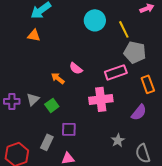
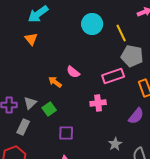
orange triangle: (34, 35) -> (31, 39), turned 40
pink cross: (101, 99) -> (98, 103), size x0.7
gray rectangle: (47, 142) -> (23, 127), moved

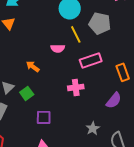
yellow line: (121, 33) -> (76, 34), moved
gray pentagon: (132, 56) -> (100, 23), moved
pink semicircle: (73, 72) -> (58, 48), moved, turned -40

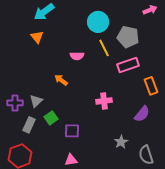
pink semicircle: (58, 48) -> (77, 56), moved
pink rectangle: (91, 60) -> (128, 65), moved
green square: (27, 93) -> (51, 118), moved

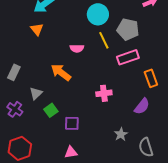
orange arrow: (61, 80) -> (61, 72), size x1.5
purple cross: (15, 103) -> (15, 109), moved, turned 35
gray rectangle: (29, 125) -> (14, 72), moved

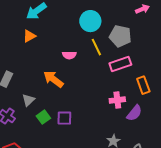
orange triangle: (37, 29) -> (29, 36), turned 40
pink cross: (104, 93) -> (117, 100), moved
purple square: (72, 123) -> (64, 118), moved

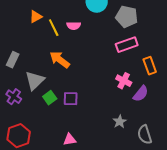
yellow line: (96, 47) -> (54, 28), moved
pink semicircle: (69, 55) -> (74, 26), moved
gray triangle: (28, 100) -> (35, 81), size x1.5
pink cross: (117, 100) -> (124, 81), turned 35

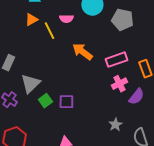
pink semicircle: (74, 26) -> (66, 19), moved
pink rectangle: (127, 45) -> (116, 60), moved
orange arrow: (60, 60) -> (82, 52), moved
pink cross: (124, 81) -> (119, 84), turned 35

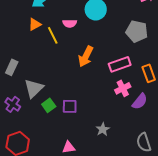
gray pentagon: (122, 20) -> (137, 31), moved
orange arrow: (82, 52) -> (86, 56), turned -100
gray star: (115, 125) -> (103, 129), moved

